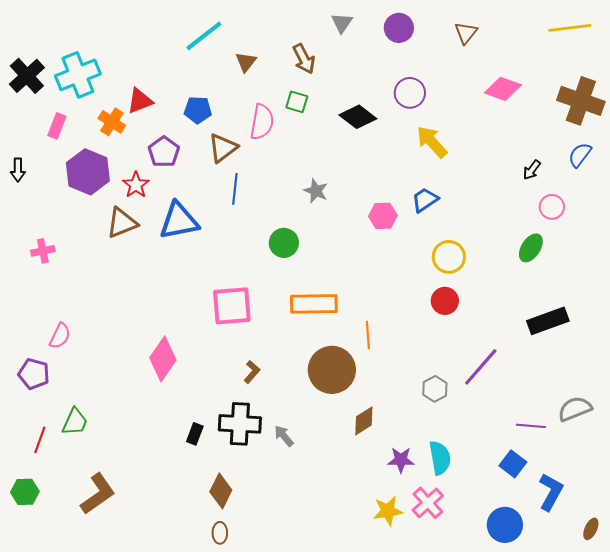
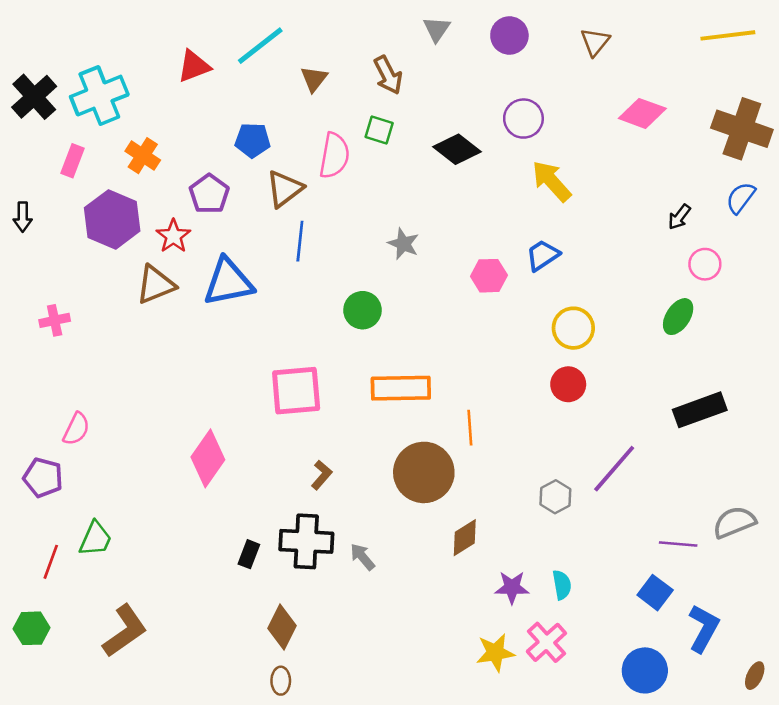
red triangle: (140, 101) -> (194, 66), moved
cyan semicircle: (440, 458) -> (562, 585), size x0.7

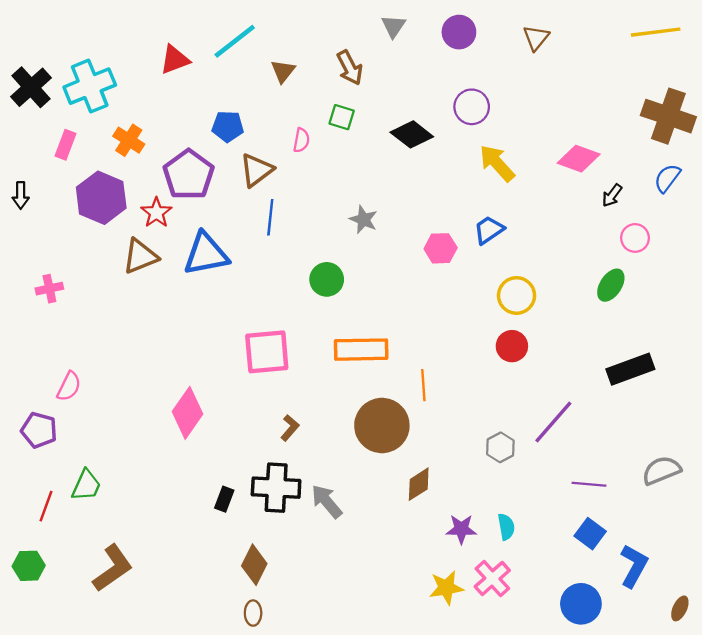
pink diamond: (642, 113) -> (579, 159), moved
pink semicircle: (334, 156) -> (301, 140), size x0.6
purple pentagon: (209, 194) -> (189, 175), size x1.4
purple line: (678, 544) -> (589, 484), moved
gray arrow: (362, 557) -> (327, 501), size x1.4

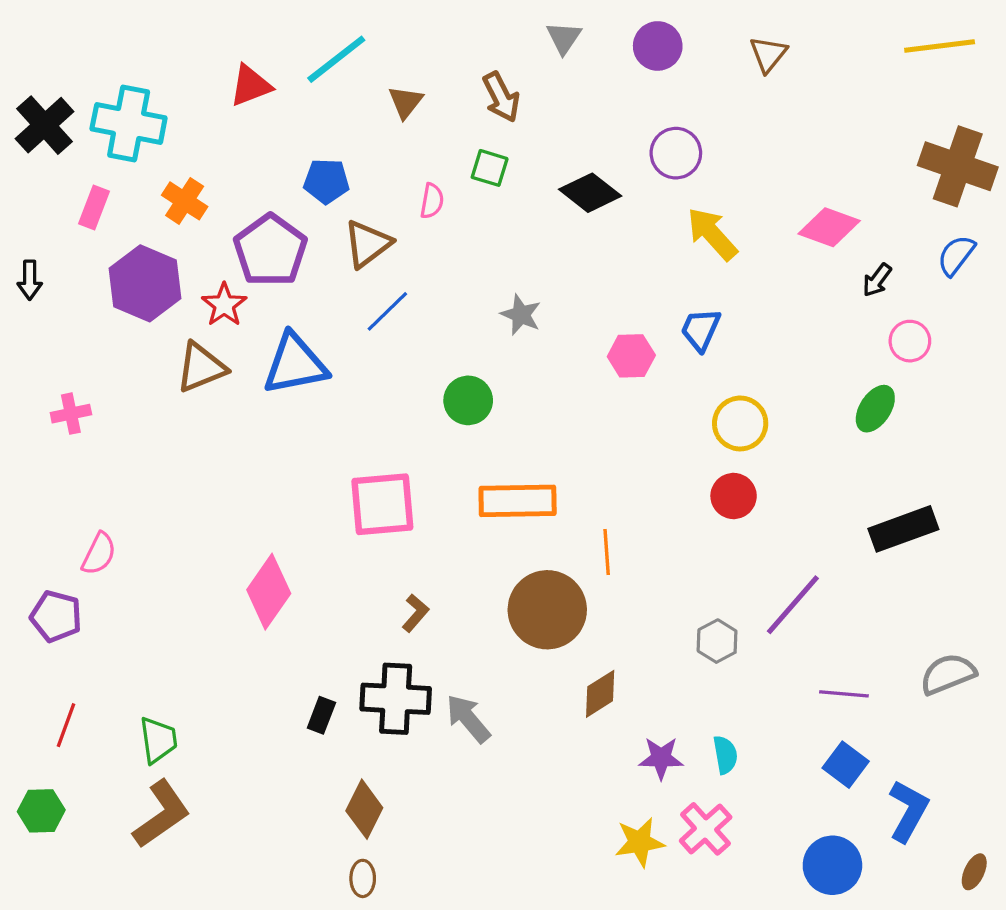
cyan cross: (90, 86) -> (129, 123), turned 33
blue line: (270, 217) -> (387, 311), turned 40
blue trapezoid: (489, 230) -> (701, 330), turned -32
green trapezoid: (86, 485) -> (158, 740), moved, turned -32

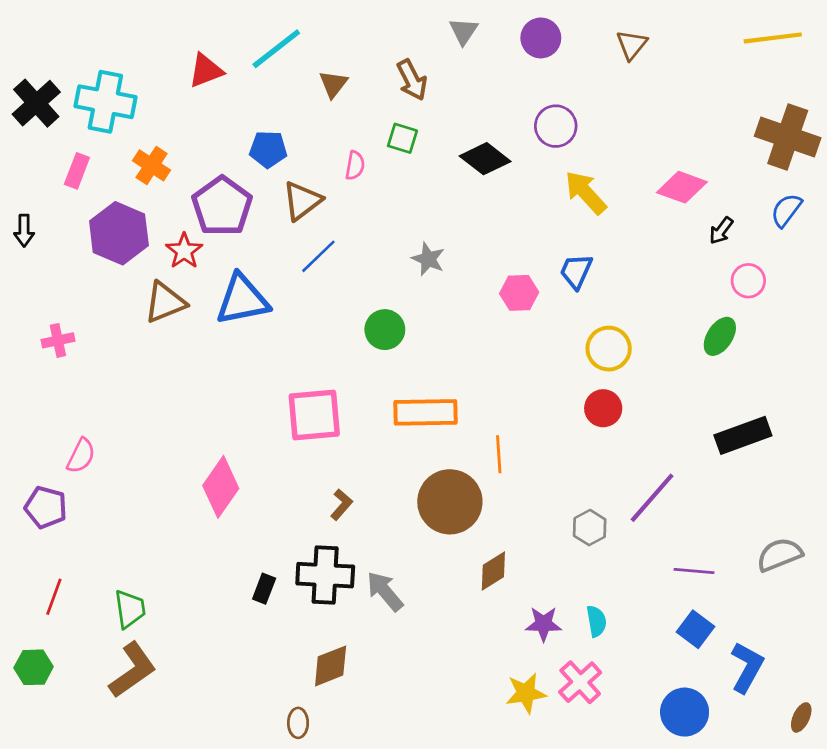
brown diamond: (364, 809) -> (331, 666), moved, turned 42

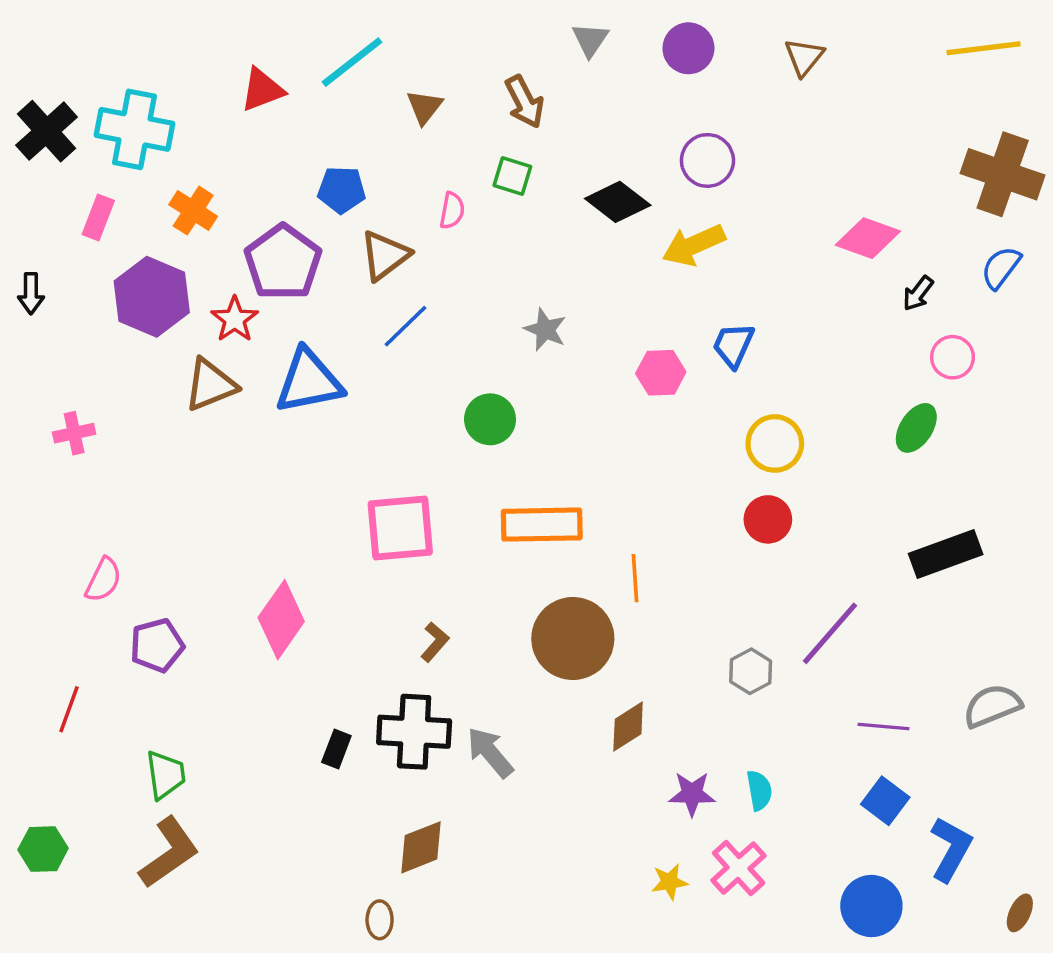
yellow arrow: (586, 193) -> (694, 245), moved, turned -72
purple pentagon: (46, 507) -> (157, 645), moved, turned -30
red line: (54, 597) -> (69, 709), moved
yellow star: (526, 693) -> (669, 882), size x0.7

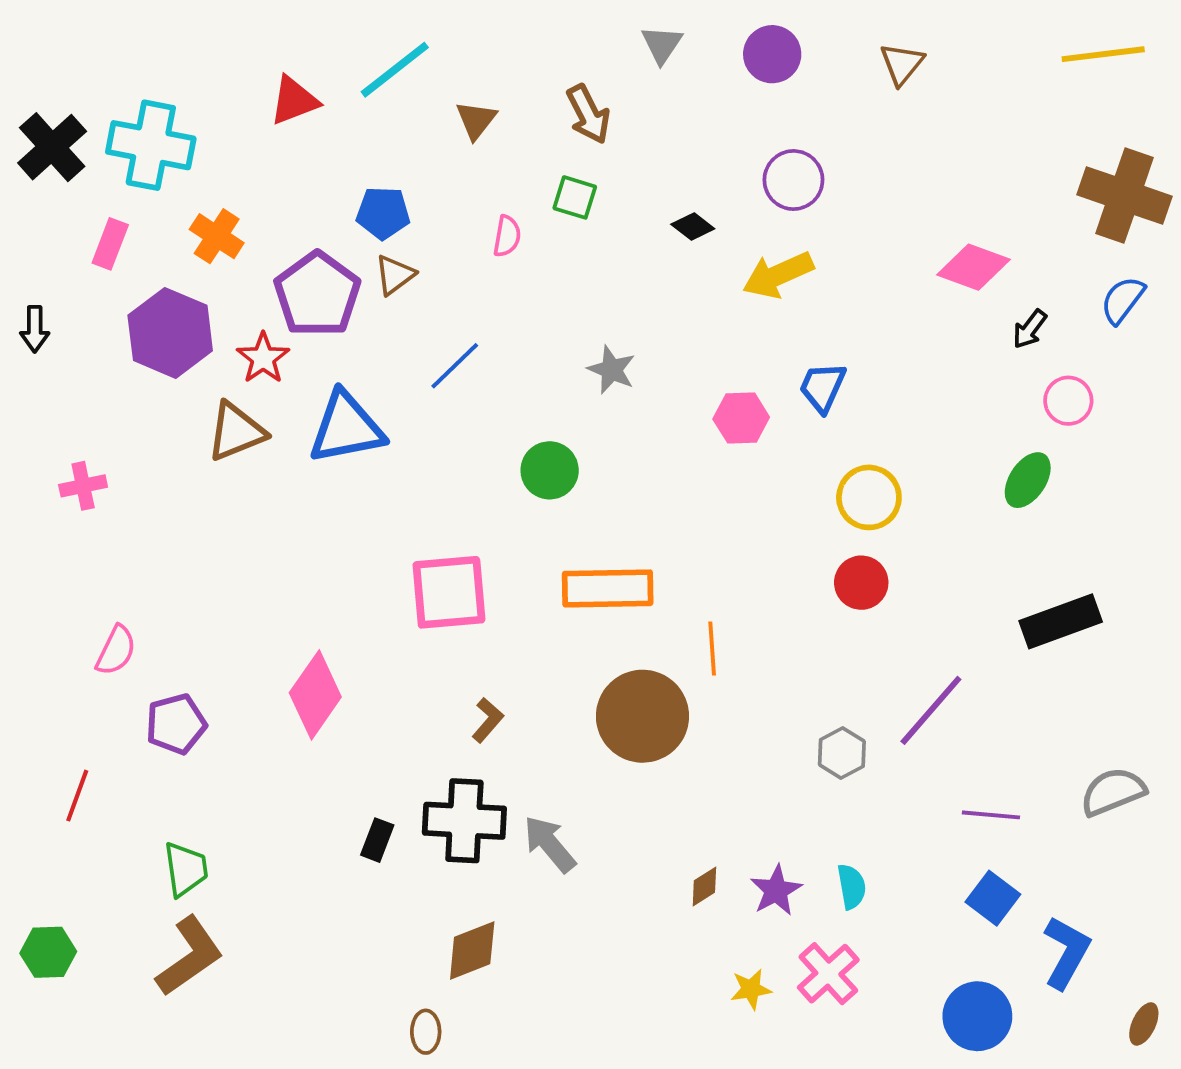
black diamond: (618, 202) -> (693, 226), size x0.6
brown triangle: (385, 255) -> (395, 275), moved, size x0.7
brown diamond: (628, 727) -> (704, 887), moved, size x0.7
purple star: (692, 794) -> (776, 890), turned -30

